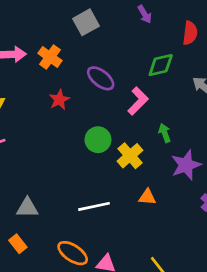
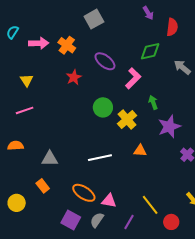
purple arrow: (145, 14) -> (148, 13), moved

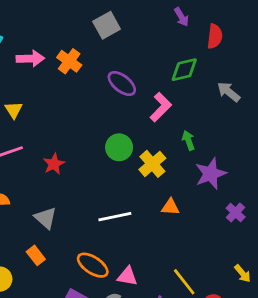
red star: (74, 77) -> (54, 164), moved
gray triangle: (50, 159) -> (46, 218), turned 42

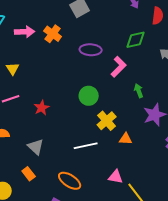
purple ellipse: (122, 84) -> (91, 50), turned -35
yellow cross: (152, 164) -> (107, 121), moved
pink triangle: (127, 276) -> (116, 177), moved

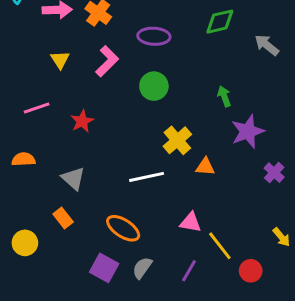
pink L-shape: (119, 67) -> (107, 61), moved
yellow triangle: (13, 69) -> (60, 60), moved
green circle: (89, 96) -> (154, 86), moved

